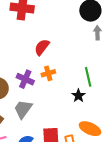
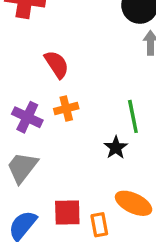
red semicircle: (42, 47) -> (57, 64), turned 108

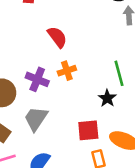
red square: (67, 212) -> (88, 130), moved

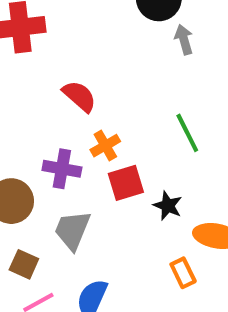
black star: (107, 98) -> (168, 206), moved
red square: (88, 130) -> (126, 183), moved

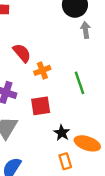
orange cross: (105, 146) -> (42, 70), moved
black star: (168, 206) -> (62, 133), moved

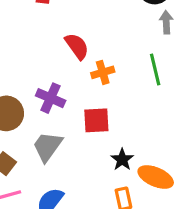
green line: (80, 83) -> (155, 70), moved

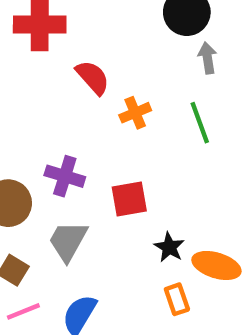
red semicircle: (77, 46) -> (93, 77), moved
orange cross: (103, 72) -> (135, 113), moved

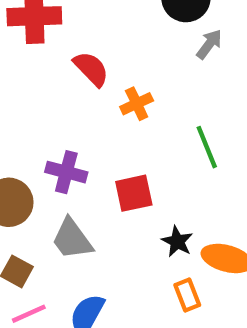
gray arrow: (208, 58) -> (209, 44), turned 48
green line: (200, 123) -> (207, 147), moved
gray trapezoid: (68, 241) -> (72, 239), turned -63

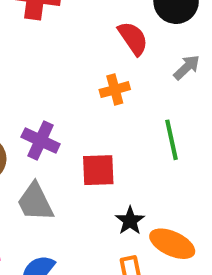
gray arrow: (209, 44) -> (187, 67), moved
red semicircle: (91, 69) -> (133, 38), moved

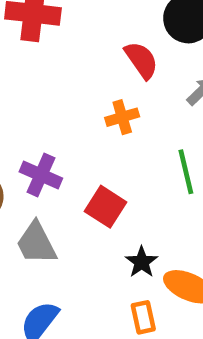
red square: (98, 170) -> (105, 207), turned 36

